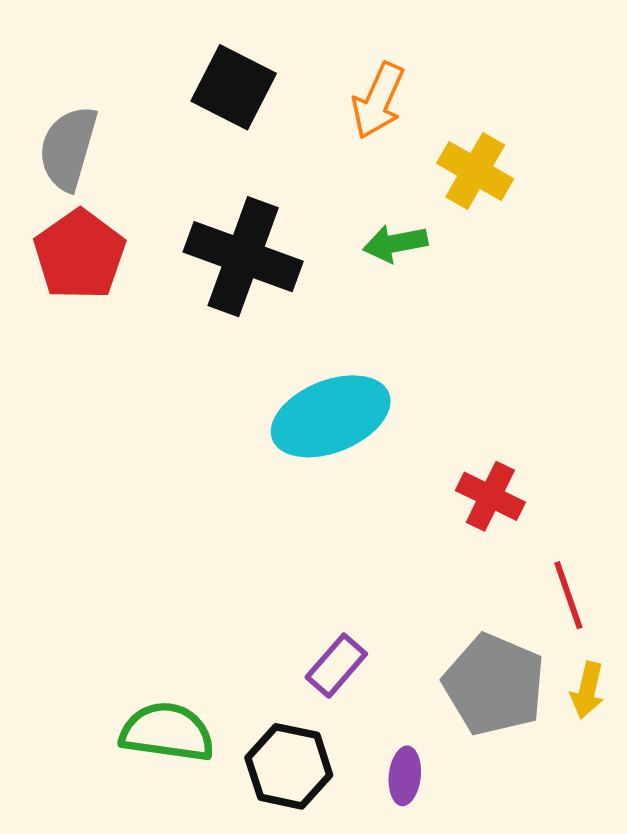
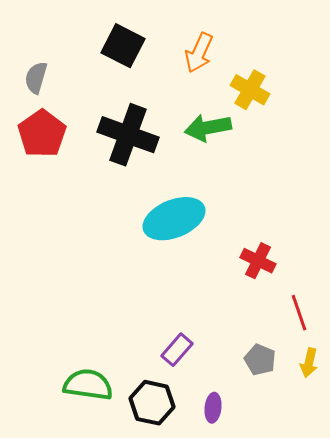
gray semicircle: (68, 148) -> (36, 78), size x0.7
green arrow: (395, 243) -> (208, 128), size x1.4
gray pentagon: (494, 685) -> (260, 360), size x0.6

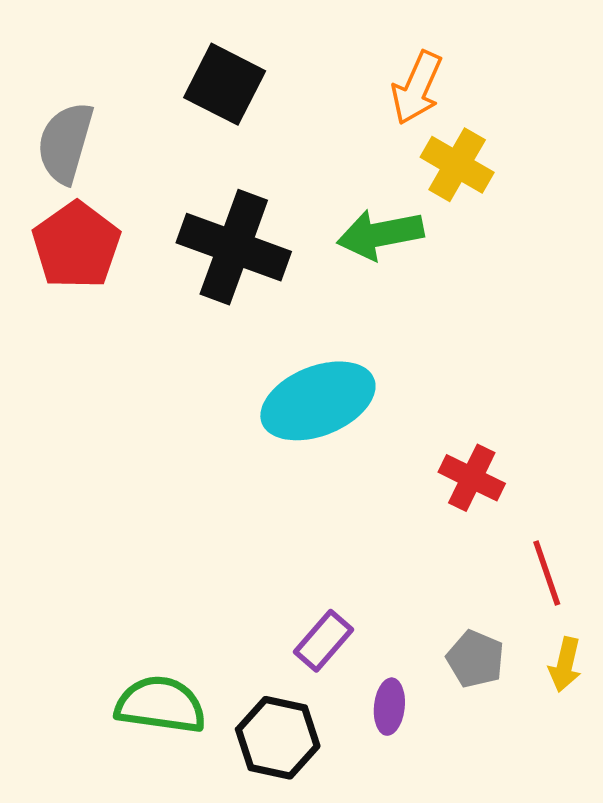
orange arrow: (199, 53) -> (417, 88), moved
gray semicircle: (36, 78) -> (65, 143), size x1.4
purple ellipse: (213, 408) -> (389, 707), moved

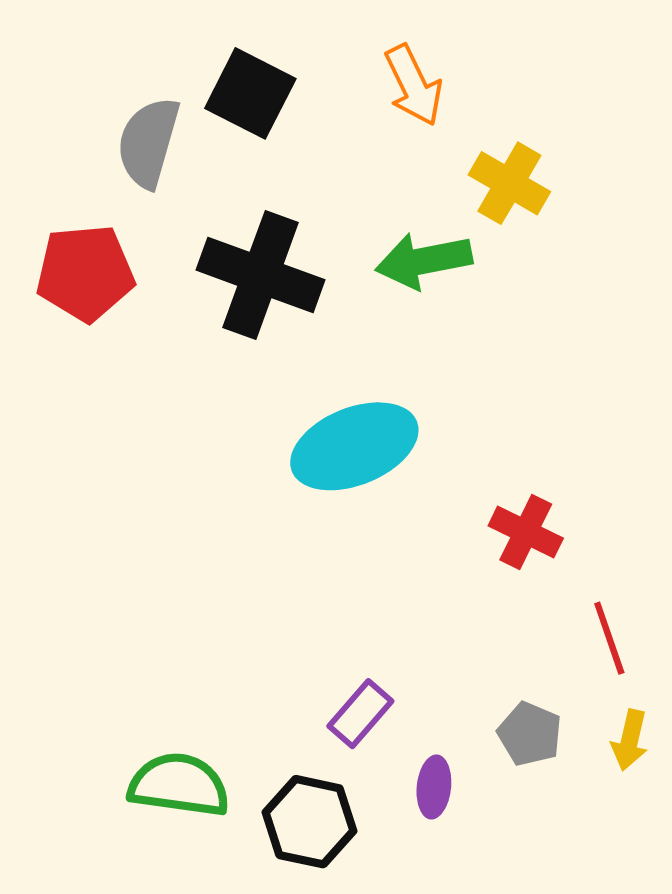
orange arrow: (417, 88) -> (414, 85), moved, turned -50
gray semicircle: (65, 143) -> (148, 142), moved
red pentagon: (76, 245) -> (85, 273), turned 30

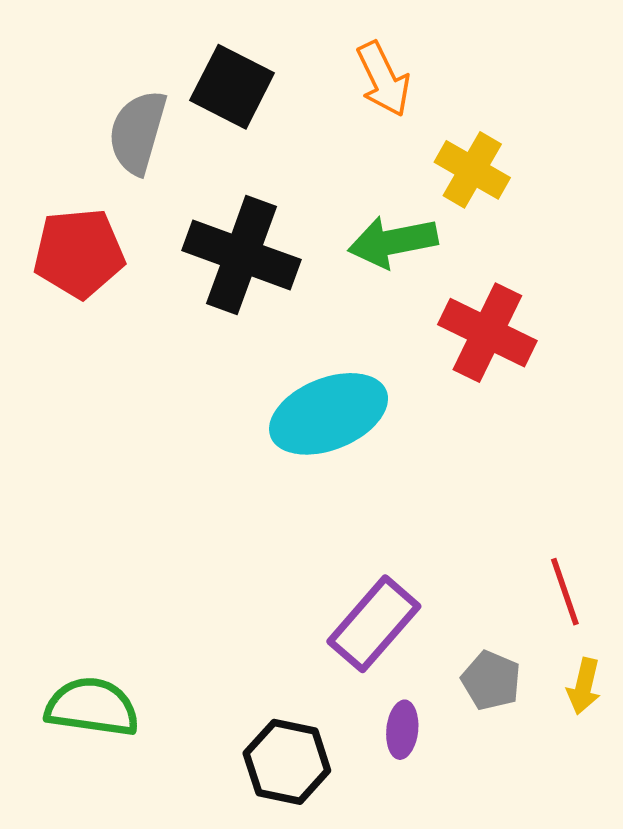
red cross: (526, 532) -> (487, 333), moved, size x1.4
purple rectangle: (360, 714) -> (374, 624), moved, size x1.5
green semicircle: (179, 785) -> (92, 707), moved

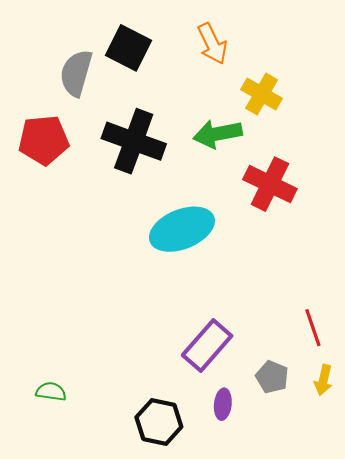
green semicircle: (92, 707) -> (51, 392), size x0.6

